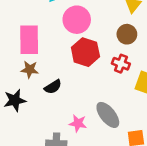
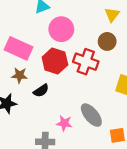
pink rectangle: (29, 40) -> (18, 48), turned -64
red hexagon: (85, 52) -> (55, 61), moved
red cross: (121, 64) -> (86, 62), moved, size x1.5

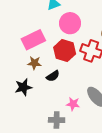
pink rectangle: (18, 48) -> (33, 40), turned -50

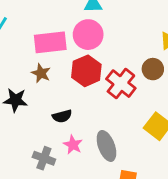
pink circle: (70, 23) -> (88, 35), moved
black semicircle: (53, 76) -> (62, 116), moved

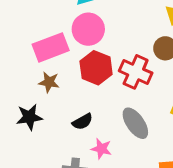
gray ellipse: (106, 146) -> (135, 123), moved

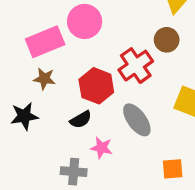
red hexagon: (96, 68) -> (96, 86), moved
red cross: (136, 72) -> (136, 66), turned 32

